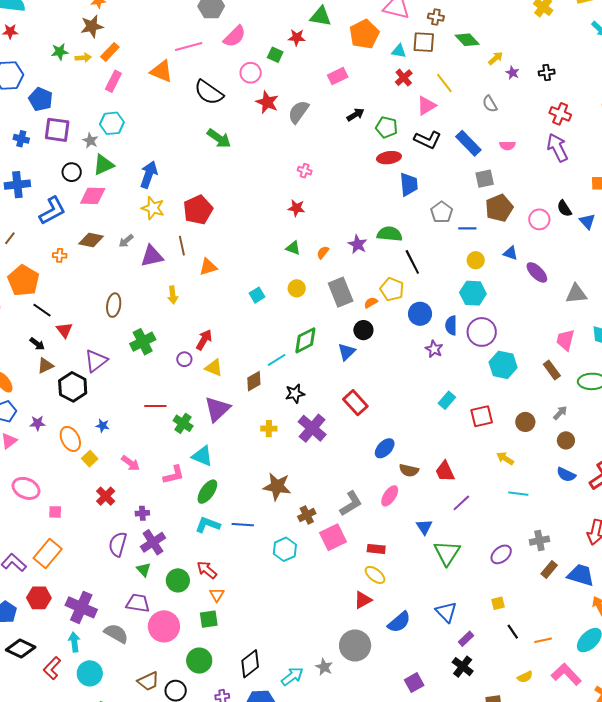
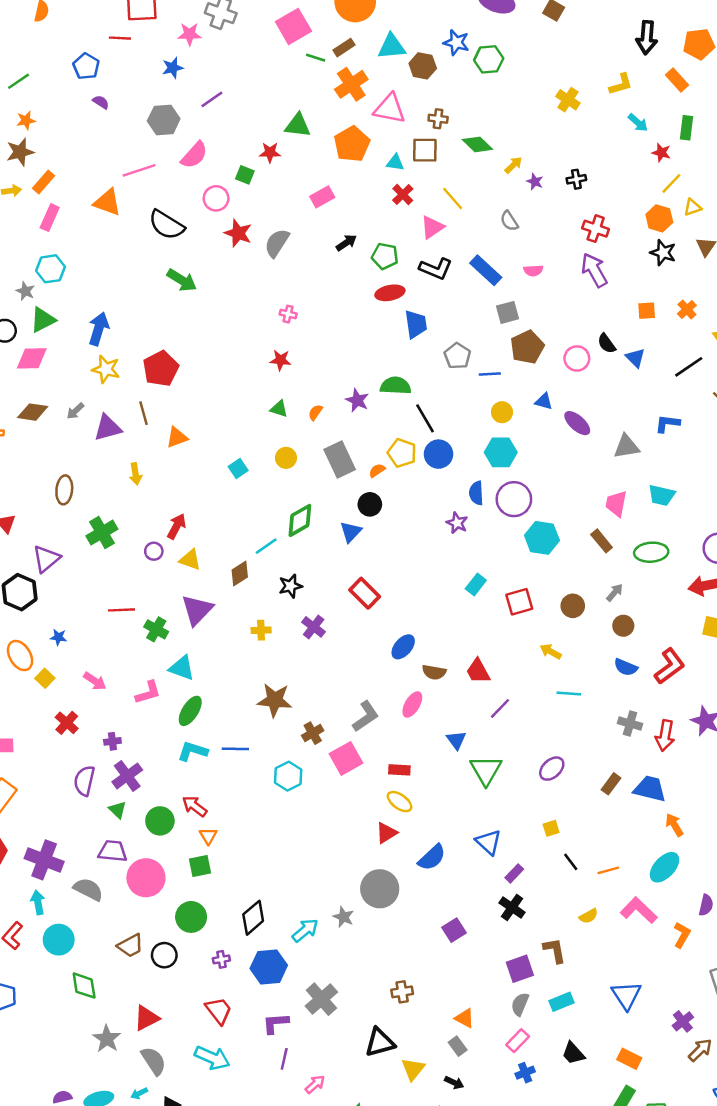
blue circle: (420, 314) -> (438, 454), moved
purple cross: (312, 428) -> (314, 627), size x0.7
gray cross: (539, 541) -> (630, 723), moved, turned 30

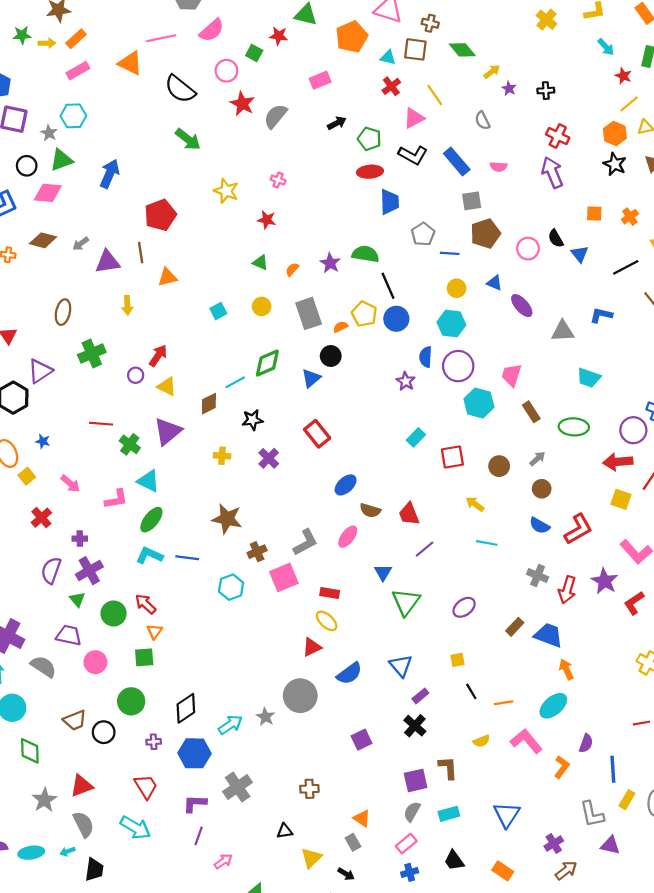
pink rectangle: (50, 218) -> (78, 71), turned 30
yellow star: (106, 369) -> (226, 191), moved
pink trapezoid: (616, 504) -> (511, 375), moved
pink circle: (146, 878) -> (95, 662), size x0.7
black triangle: (380, 1042) -> (285, 831), size x0.6

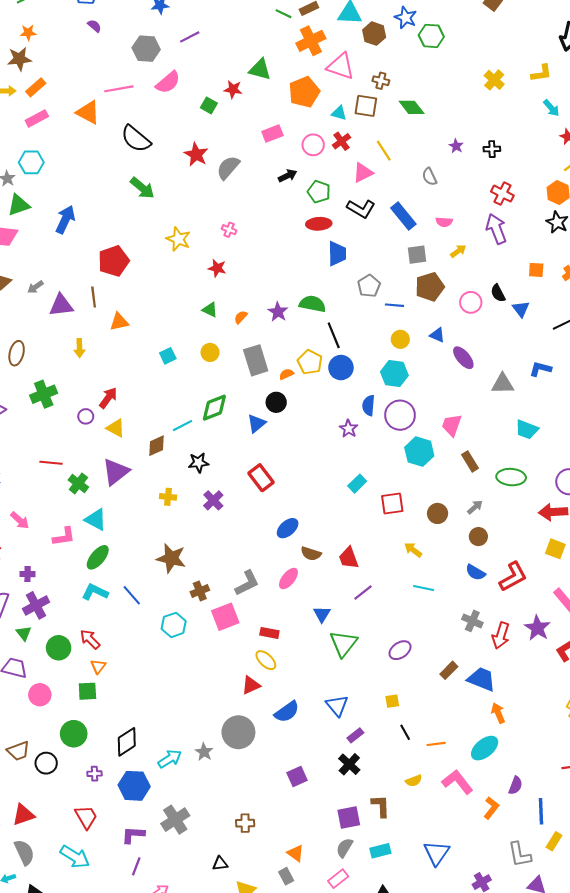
pink circle: (226, 71) -> (313, 145), moved
yellow arrow: (492, 72) -> (458, 251), moved
blue line: (187, 558) -> (132, 595), turned 40

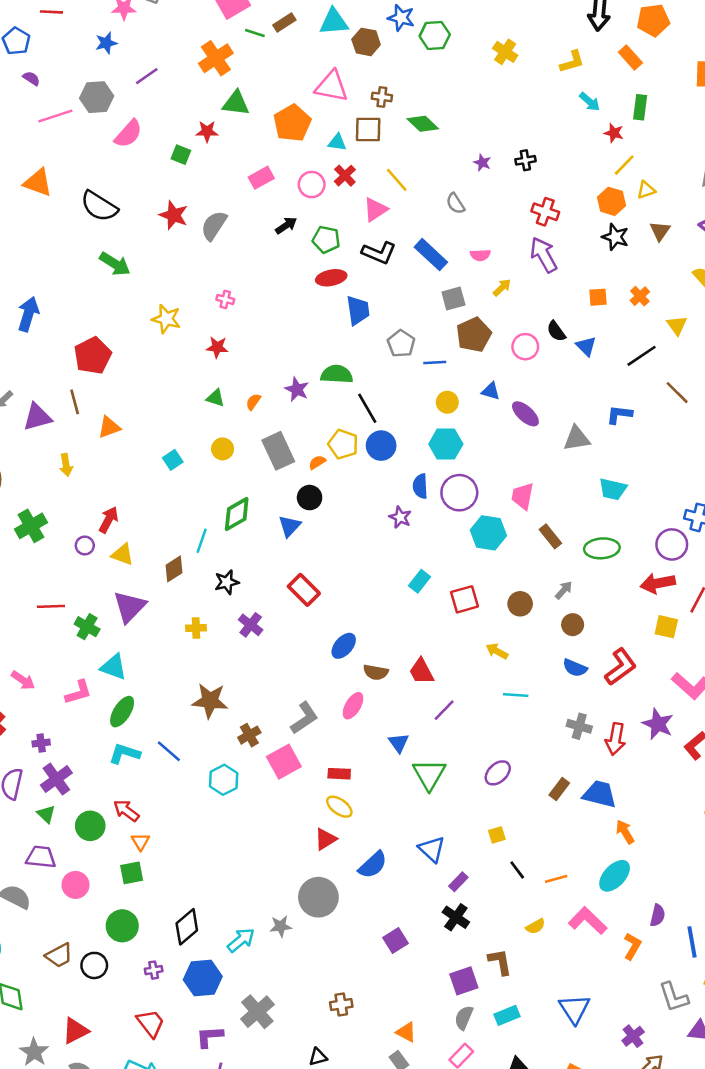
orange cross: (311, 41) -> (216, 58), moved
yellow cross: (494, 80) -> (505, 52), moved
pink line: (119, 89) -> (55, 116), moved
cyan line: (182, 426) -> (202, 541), turned -36
gray star: (204, 752) -> (281, 926), turned -30

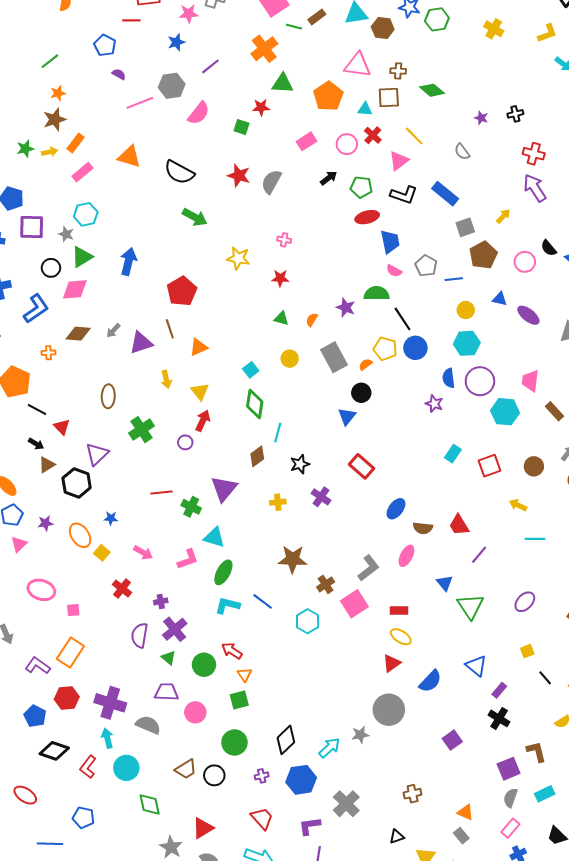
pink semicircle: (480, 255) -> (394, 271), moved, turned 35
green diamond: (237, 514) -> (255, 404), moved, turned -48
yellow triangle: (123, 554) -> (200, 392), moved, turned 36

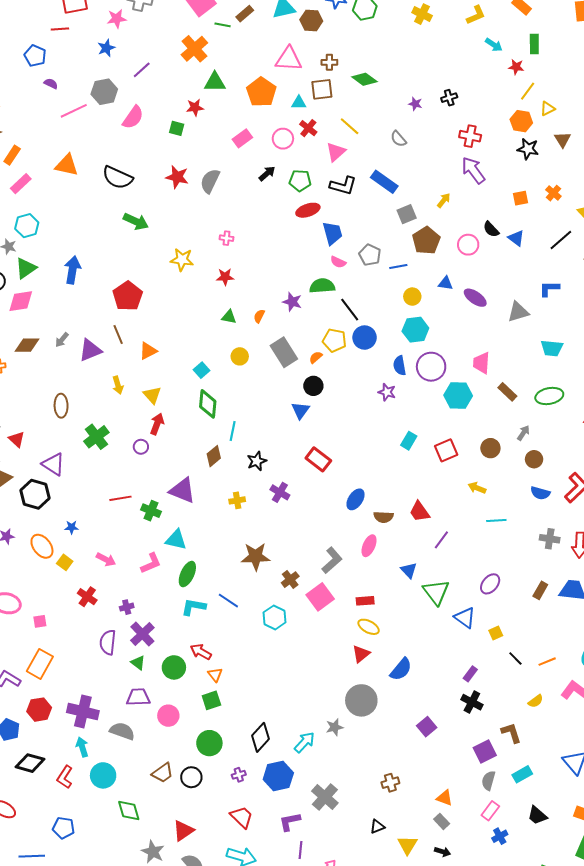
purple triangle: (97, 454) -> (53, 464), turned -40
purple triangle: (224, 489) -> (182, 490), turned -44
blue triangle: (476, 666) -> (465, 618), moved

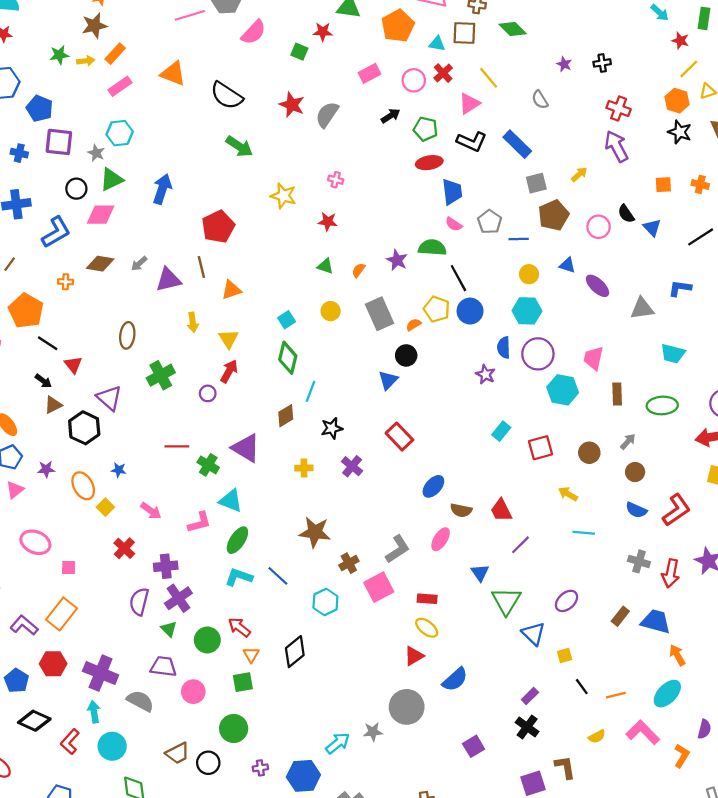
orange cross: (553, 193) -> (700, 184), turned -35
brown rectangle: (507, 392) -> (617, 394), turned 36
purple cross: (127, 607) -> (166, 566), size x1.5
black diamond: (261, 737) -> (295, 652), moved

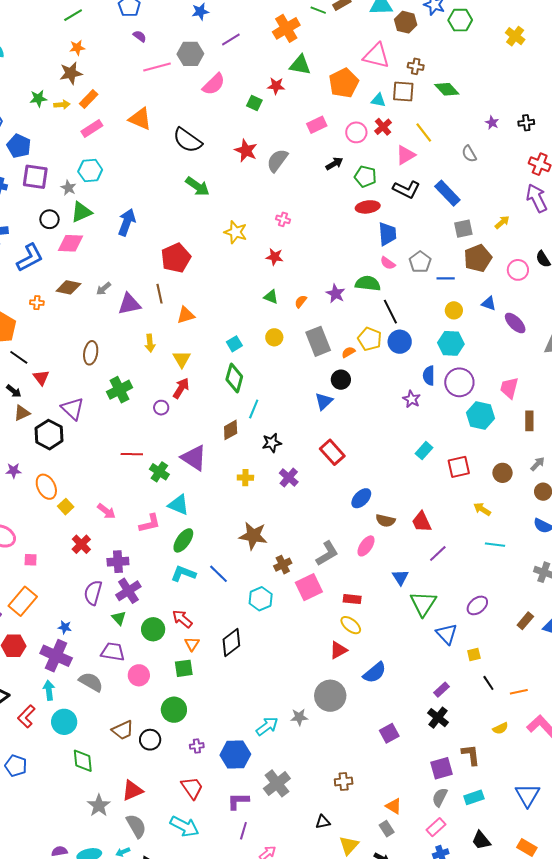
blue star: (119, 470) -> (65, 627), moved

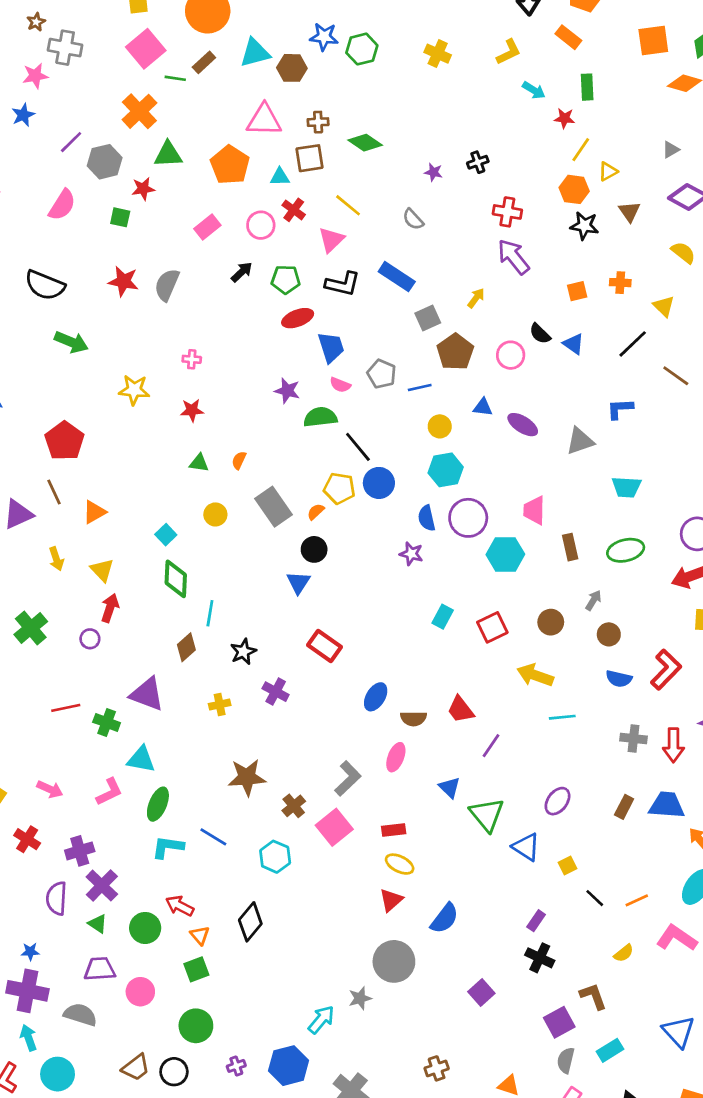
gray hexagon: (190, 54) -> (105, 162), moved
purple star: (336, 294) -> (287, 391), moved
yellow arrow: (482, 509) -> (535, 675), size x1.5

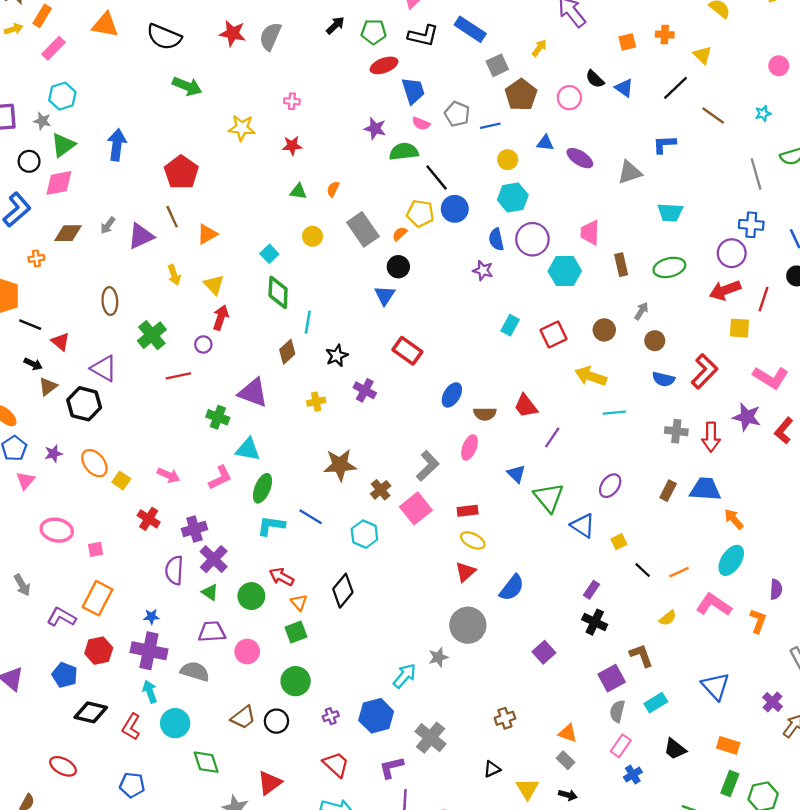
red line: (66, 708) -> (178, 376), moved

